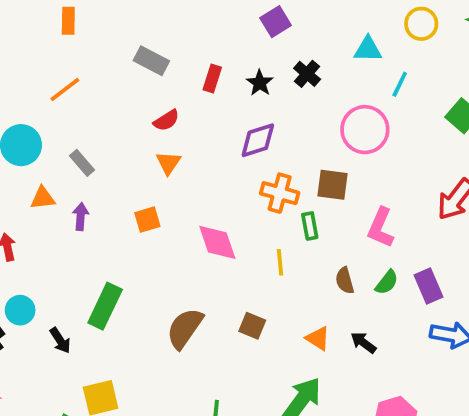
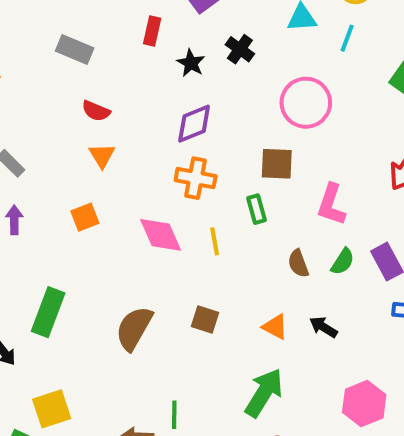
red rectangle: (212, 78) -> (152, 31), moved
cyan line: (400, 84) -> (347, 38), moved
red semicircle: (166, 120) -> (96, 111), turned 60
orange cross: (280, 193) -> (196, 178), moved
yellow line: (280, 262) -> (215, 241), moved

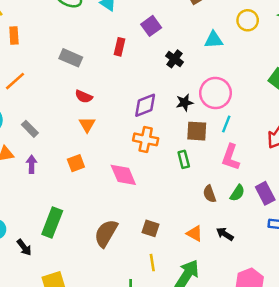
cyan line: (347, 38) -> (226, 124), moved
black star: (191, 63) -> (185, 103), moved, turned 30
yellow line: (215, 241) -> (152, 263), moved

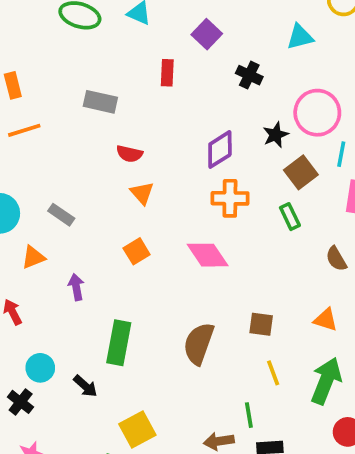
orange line: (15, 81) -> (24, 130), moved, turned 35
brown square: (197, 131) -> (301, 172), turned -30
purple arrow: (32, 164) -> (76, 287), moved

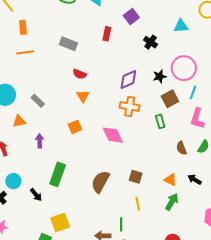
green arrow: (326, 381) -> (172, 202), moved, size x0.7

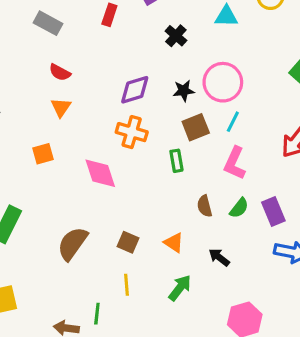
orange triangle: (170, 180) -> (174, 243), moved

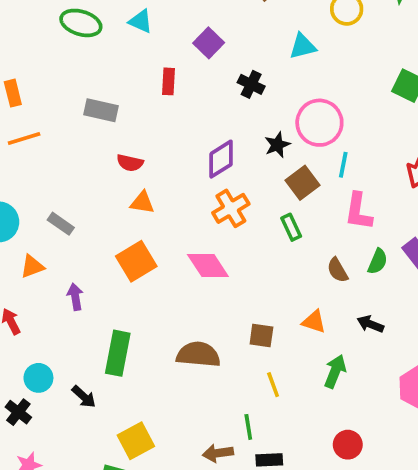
orange triangle: (61, 107) -> (142, 202), turned -40
orange cross: (132, 132) -> (231, 208), turned -32
orange square: (43, 154) -> (136, 261), size x1.5
brown semicircle: (72, 244) -> (198, 355), turned 75

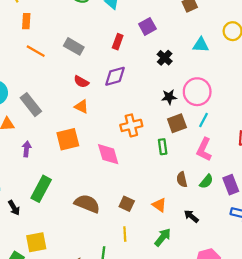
orange line: (24, 138) -> (36, 51), moved, turned 30
purple diamond: (221, 159) -> (115, 76), moved
gray rectangle: (61, 224) -> (31, 105), size x1.5

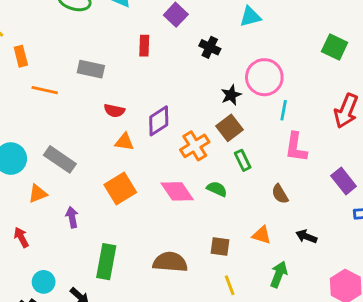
purple diamond: (115, 76) -> (159, 121), moved
brown square: (177, 123) -> (229, 128), moved
green semicircle: (206, 181) -> (217, 189), moved, turned -88

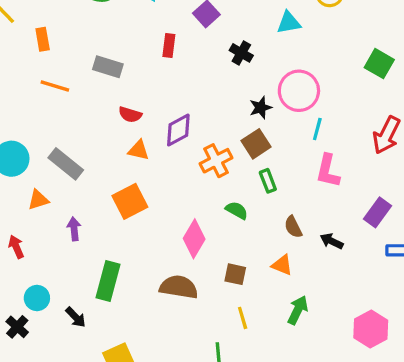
orange rectangle: (21, 56) -> (43, 39), moved
purple rectangle: (344, 181) -> (377, 212), turned 70
pink diamond: (177, 191) -> (194, 239), moved, turned 60
brown semicircle: (280, 194) -> (293, 227), moved
black arrow: (306, 236) -> (332, 241), moved

